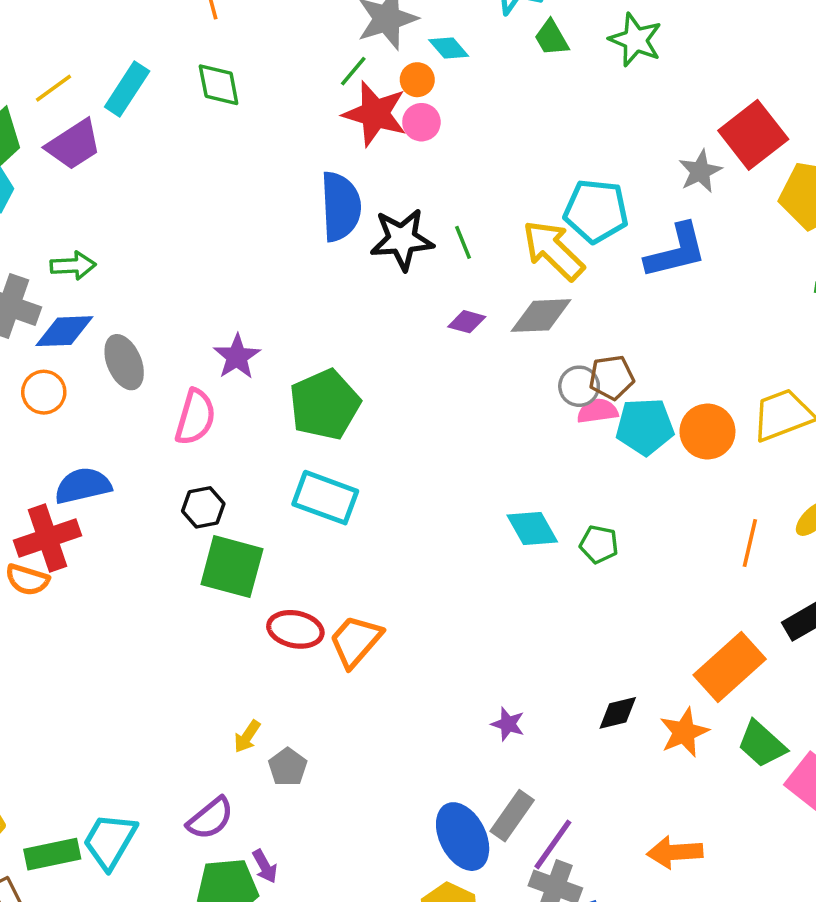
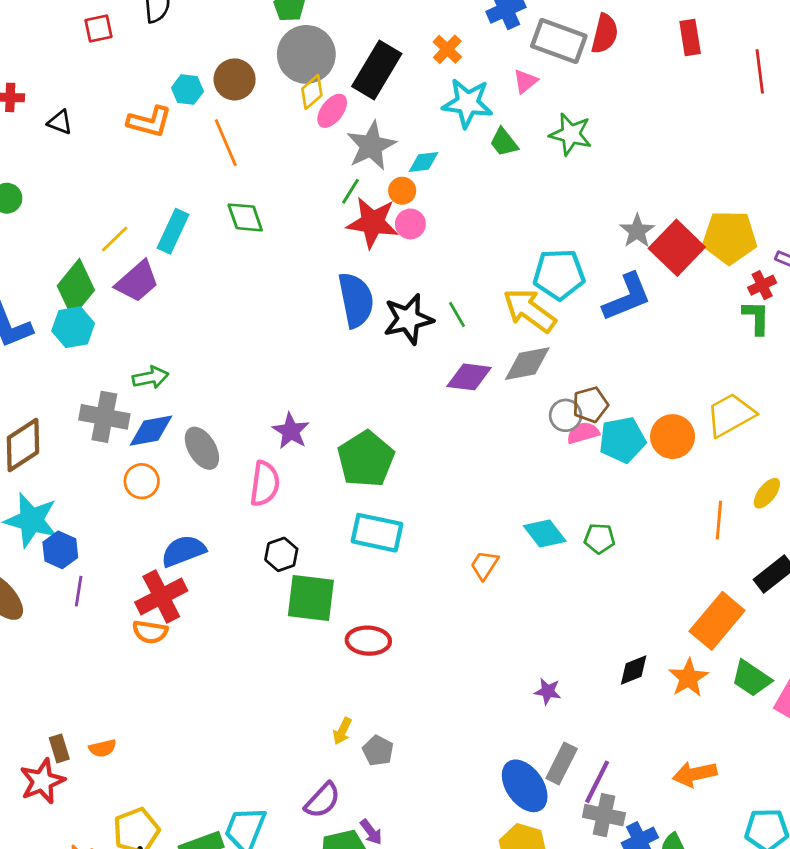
cyan diamond: (449, 48) -> (423, 162), turned -48
red square: (753, 135) -> (677, 248), moved
purple diamond: (467, 322) -> (469, 377), size x1.5
orange trapezoid: (356, 641) -> (484, 565), moved, size x0.7

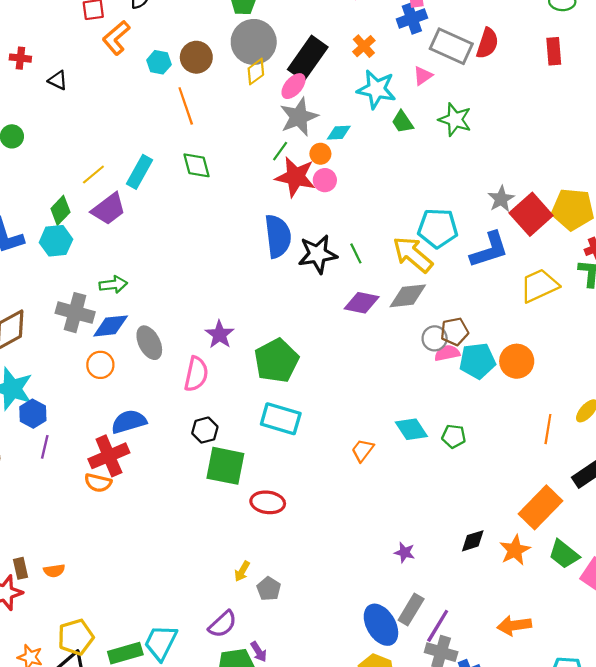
pink ellipse: (332, 111) -> (294, 86), moved
orange L-shape: (149, 122) -> (116, 38), moved, turned 120
green diamond: (76, 288) -> (60, 210), size x0.7
yellow trapezoid: (730, 415) -> (539, 286), moved

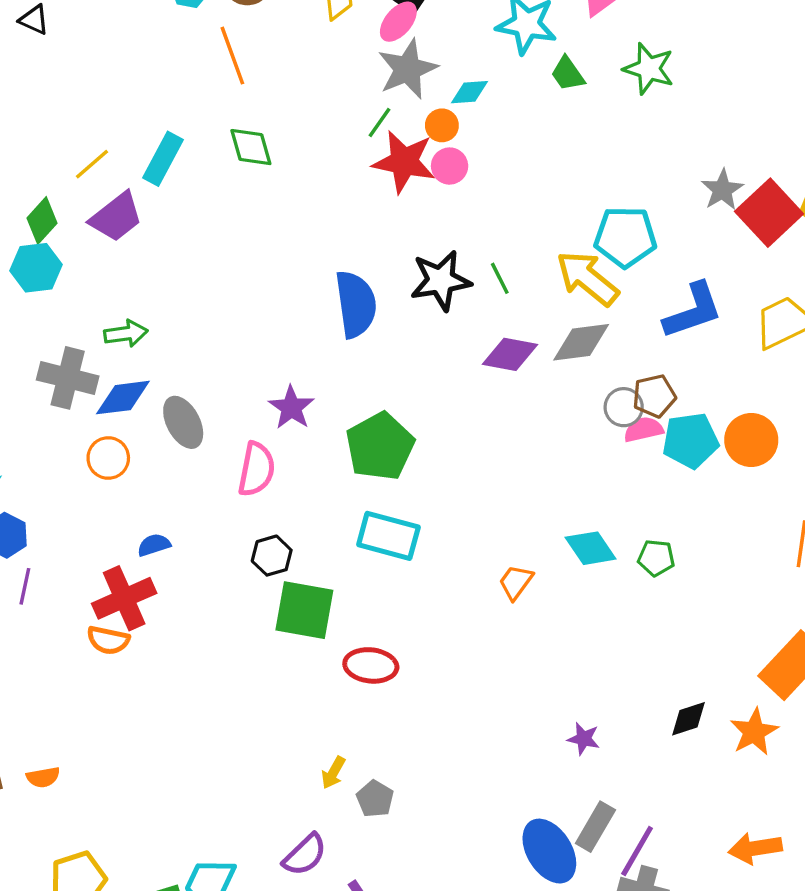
blue semicircle: (278, 236) -> (356, 304), moved
blue L-shape: (489, 250) -> (693, 311), moved
blue semicircle: (129, 422) -> (154, 545), size x0.6

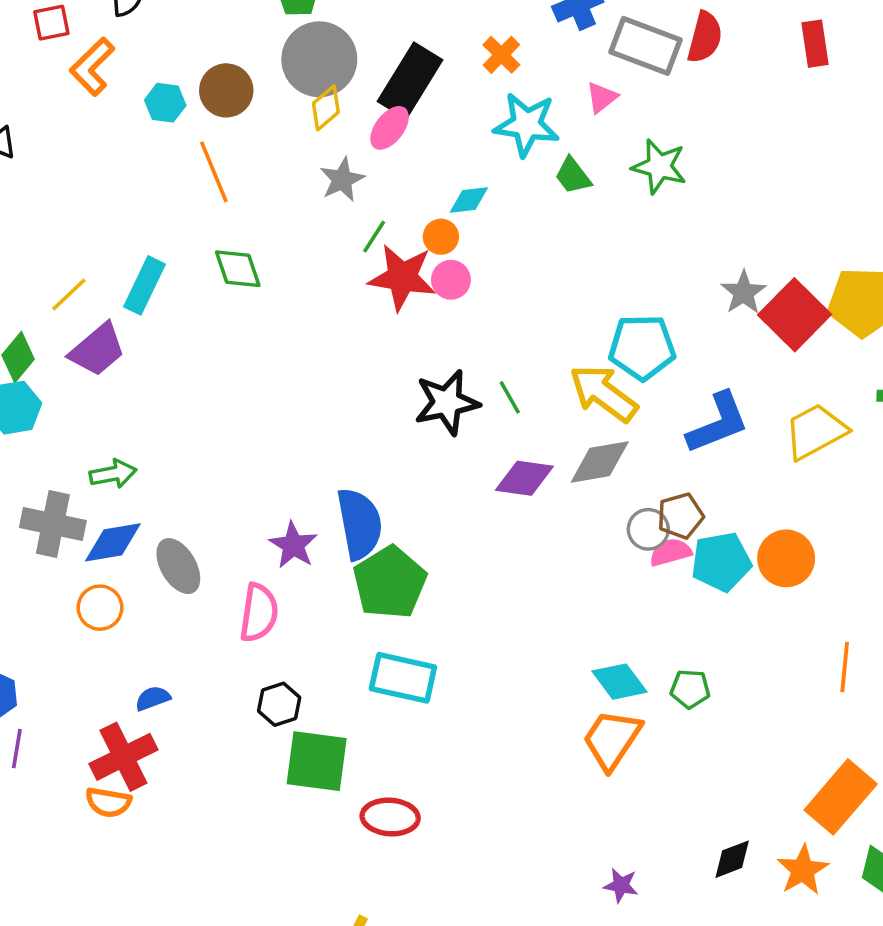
gray star: (408, 69) -> (342, 180), moved, size x0.7
blue semicircle: (356, 304) -> (360, 524), moved
orange trapezoid: (516, 582) -> (612, 739), moved, size x1.6

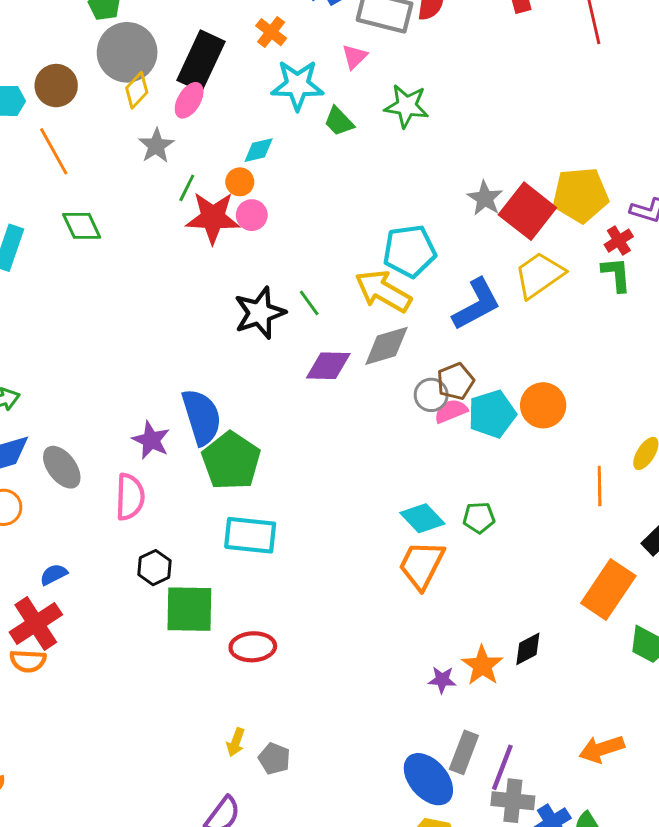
yellow trapezoid: (815, 431) -> (539, 275), moved
orange star: (803, 870) -> (482, 665), moved

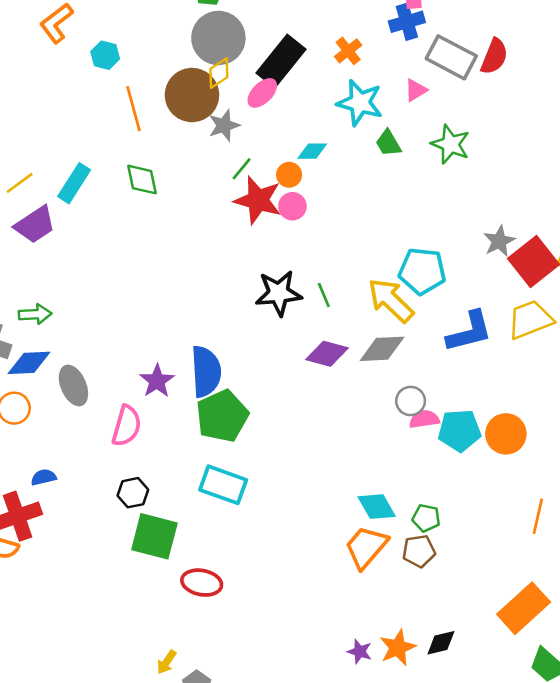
brown circle: (56, 86) -> (192, 95), moved, size x1.4
brown pentagon: (455, 381) -> (419, 551), moved

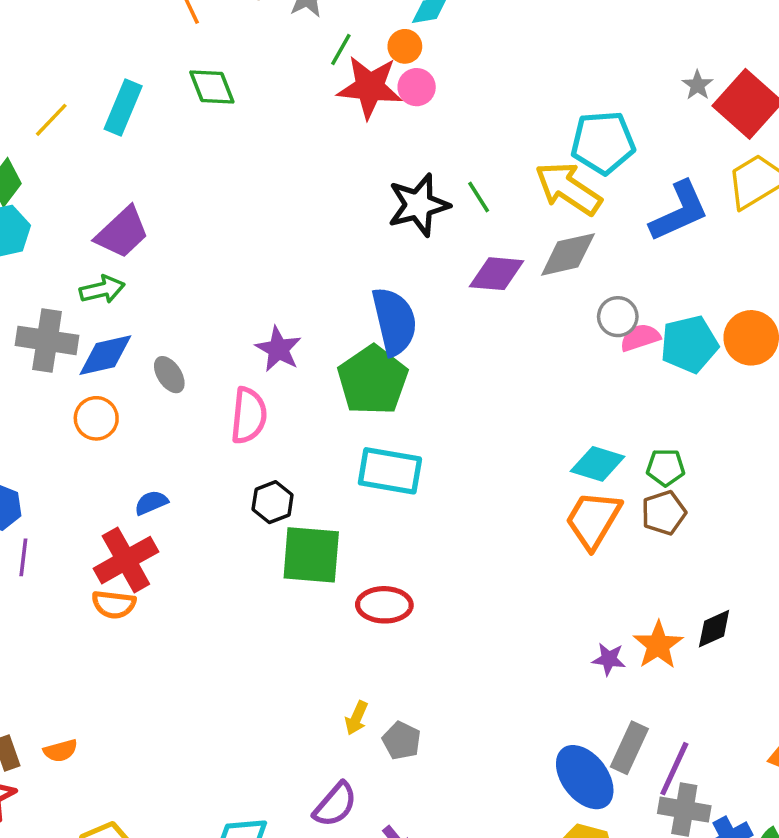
purple trapezoid: (35, 225) -> (122, 232), moved
gray star: (499, 241) -> (698, 85), size x0.7
blue semicircle: (206, 371) -> (394, 321), moved
gray ellipse: (73, 386) -> (169, 375), size x0.7
cyan diamond: (377, 507) -> (598, 464), turned -33

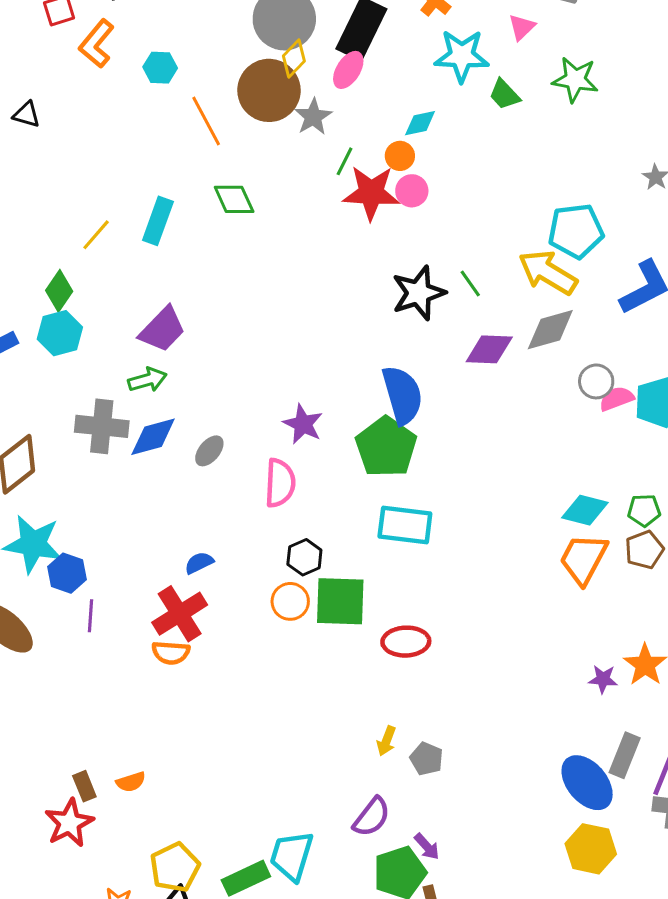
gray ellipse: (169, 375) -> (209, 451), turned 76
orange circle: (96, 418) -> (290, 601), moved

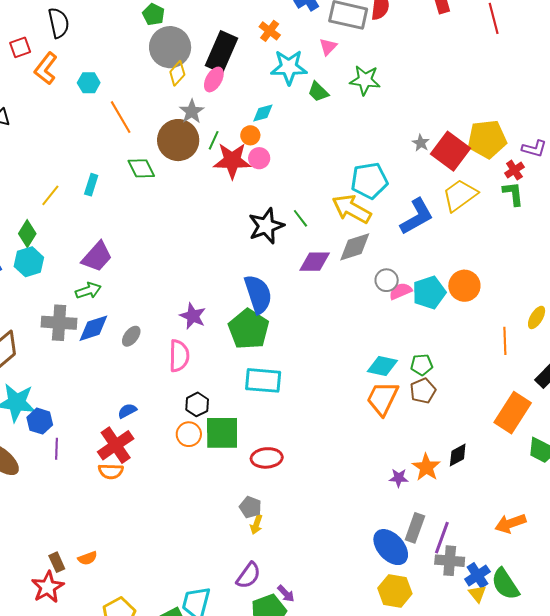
brown circle: (269, 90) -> (178, 140), moved
cyan rectangle: (158, 221) -> (91, 185), size x0.7
gray pentagon: (426, 759) -> (250, 507), moved

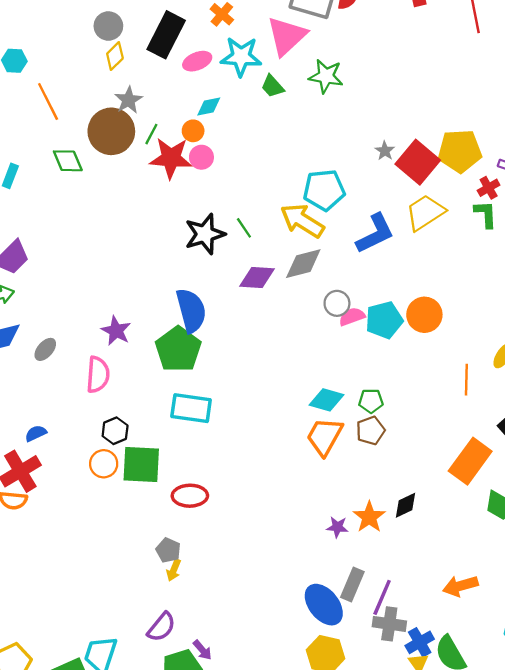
gray circle: (170, 47) -> (108, 26), size x0.6
pink triangle: (328, 47) -> (287, 36), size x2.0
pink ellipse: (214, 79) -> (197, 61), moved, turned 35

